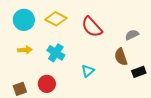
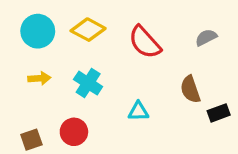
gray semicircle: (132, 35) -> (206, 37), moved
cyan triangle: (88, 71) -> (138, 111), turned 40

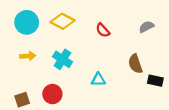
red semicircle: (145, 42) -> (103, 30), size x0.6
black rectangle: (219, 113) -> (155, 81), turned 32

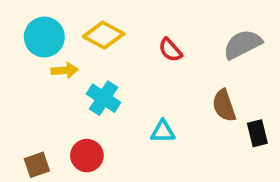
gray semicircle: (146, 27) -> (243, 44), size x1.5
yellow arrow: (28, 56) -> (65, 70), moved
black rectangle: (155, 81) -> (257, 133), turned 64

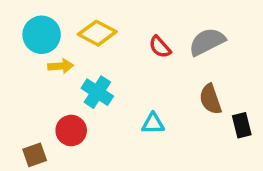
gray semicircle: (243, 44) -> (207, 42), moved
red circle: (87, 156) -> (71, 130), moved

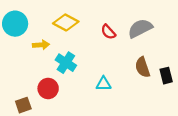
cyan circle: (42, 35) -> (15, 24), moved
black rectangle: (242, 125) -> (166, 76), moved

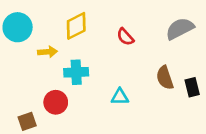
yellow diamond: (66, 22) -> (76, 26), turned -55
gray semicircle: (140, 28) -> (180, 29), moved
cyan cross: (66, 63) -> (76, 72), turned -36

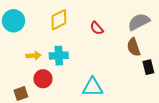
yellow arrow: (48, 52) -> (33, 56), moved
brown semicircle: (165, 78) -> (134, 47), moved
cyan triangle: (120, 97) -> (93, 87), moved, size x1.5

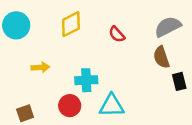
cyan cross: (59, 56) -> (86, 80), moved
red circle: (43, 79) -> (70, 106), moved

